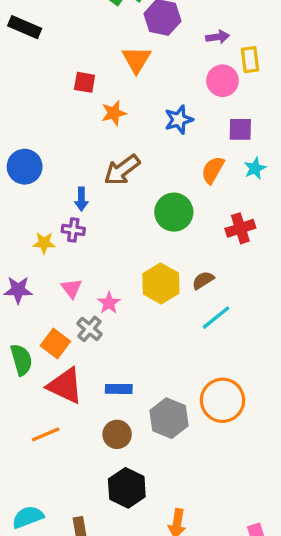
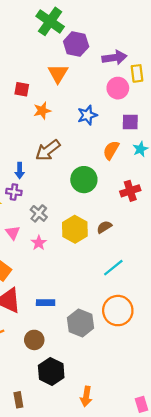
purple arrow: (218, 37) -> (114, 58), size x1.5
cyan line: (216, 318) -> (113, 268), moved
gray cross: (89, 329) -> (39, 213), moved
brown circle: (117, 434) -> (34, 340), moved

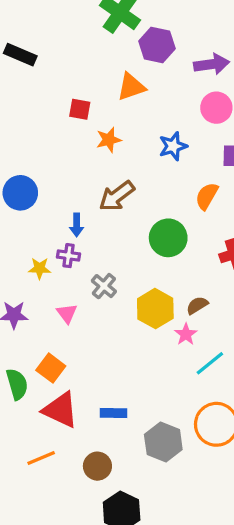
orange triangle: (58, 73) -> (131, 87), turned 40
pink star: (39, 243) -> (186, 334), moved

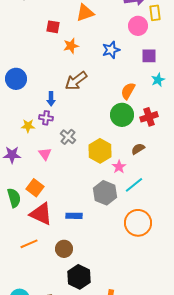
orange semicircle: (207, 196) -> (128, 91), moved
green circle: (168, 238) -> (122, 115), moved
brown semicircle: (197, 305) -> (138, 149), moved
gray hexagon: (163, 442) -> (105, 193), moved

